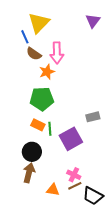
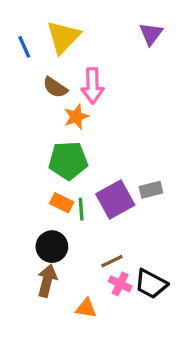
blue line: (25, 37) -> (24, 47), moved
purple square: (71, 139) -> (115, 199), moved
brown line: (75, 186) -> (112, 261), moved
black trapezoid: (93, 196) -> (151, 284), moved

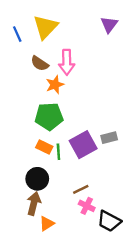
black trapezoid: (151, 284) -> (109, 221), moved
orange triangle: (86, 308) -> (47, 224), moved, turned -42

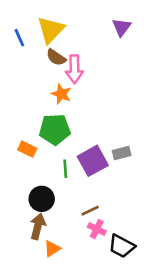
brown semicircle: (40, 63) -> (56, 57), moved
orange star: (55, 85) -> (61, 94), turned -30
orange rectangle: (44, 147) -> (27, 149), moved

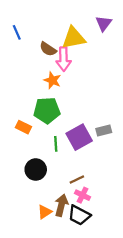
yellow triangle: (51, 30) -> (74, 38), moved, turned 35
brown arrow: (38, 226) -> (61, 205), moved
black trapezoid: (122, 246) -> (79, 215), moved

